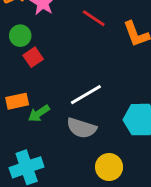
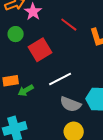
red square: (33, 57) -> (40, 50), moved, size x1.6
gray semicircle: (82, 128) -> (71, 104), moved

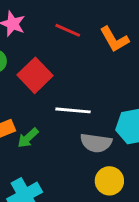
white line: (60, 79) -> (73, 110), turned 45

